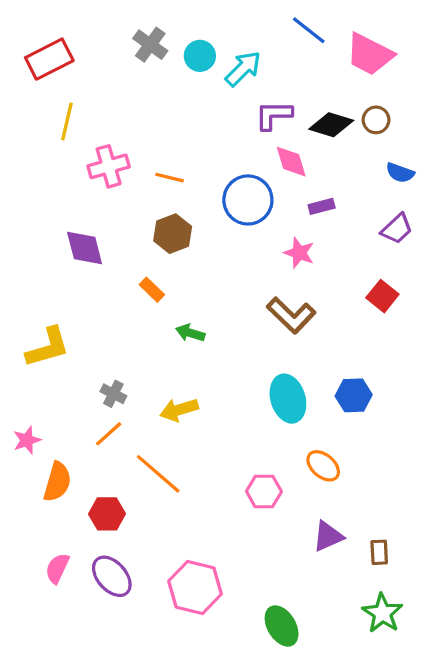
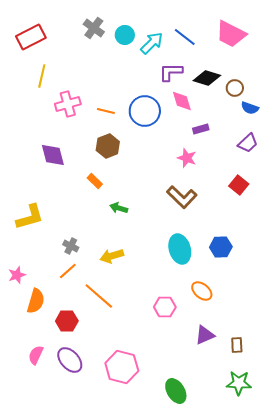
blue line: (309, 30) -> (185, 37), moved
brown circle: (376, 120) -> (235, 88), moved
blue circle: (248, 200) -> (145, 111), moved
green star: (382, 613) -> (239, 383), turned -30

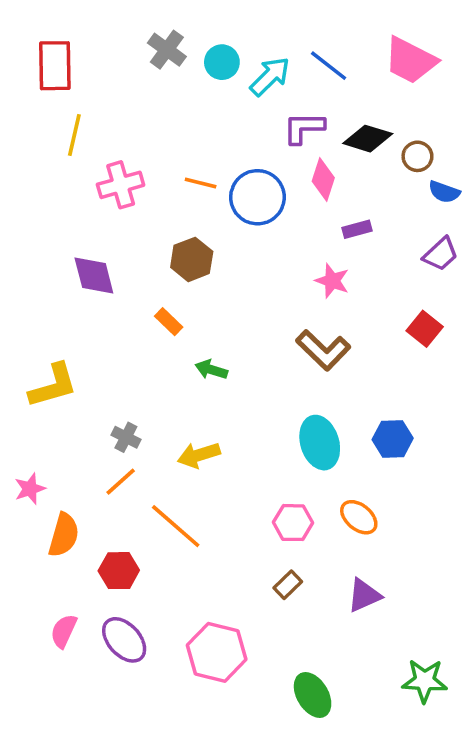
red rectangle: (31, 37) -> (55, 66), turned -64
pink diamond: (182, 101) -> (323, 179), turned 35
orange line: (106, 111) -> (201, 183), moved
pink hexagon: (165, 307) -> (293, 523), moved
brown rectangle: (237, 345) -> (288, 585), moved, turned 49

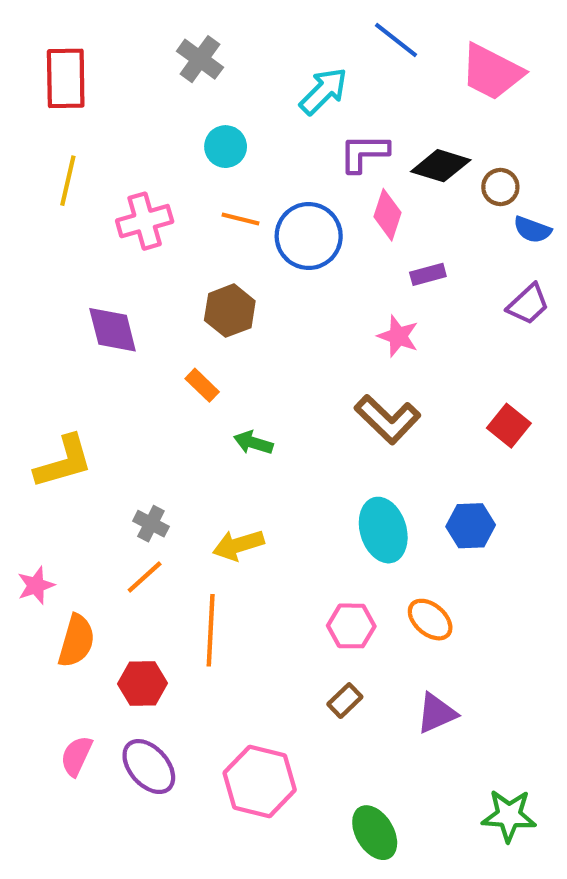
cyan circle: (222, 62) -> (226, 147), moved
blue line: (329, 66) -> (396, 40), moved
yellow line: (74, 135) -> (68, 181), moved
red square: (425, 329) -> (509, 426), moved
orange line: (176, 526) -> (211, 630), turned 52

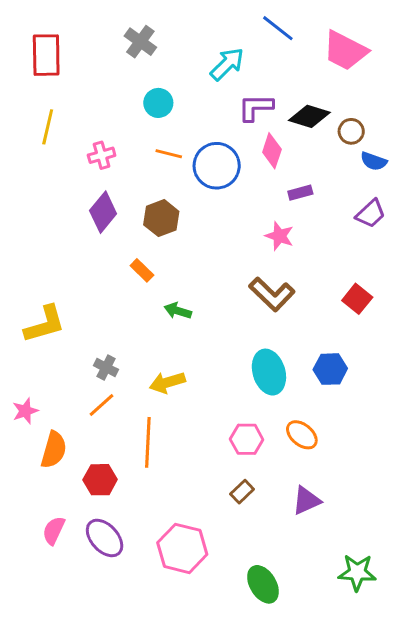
pink cross: (145, 221) -> (102, 155), size x0.7
purple diamond: (113, 330) -> (103, 212), moved, turned 54

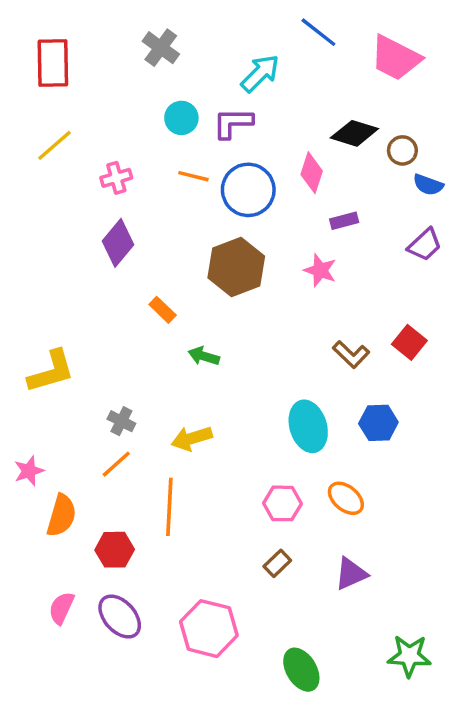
purple L-shape: (256, 107) -> (233, 123), moved
yellow line: (48, 127) -> (55, 145), turned 36
brown hexagon: (161, 218) -> (236, 267), moved, size x1.4
brown L-shape: (272, 294) -> (351, 354), moved, size x0.7

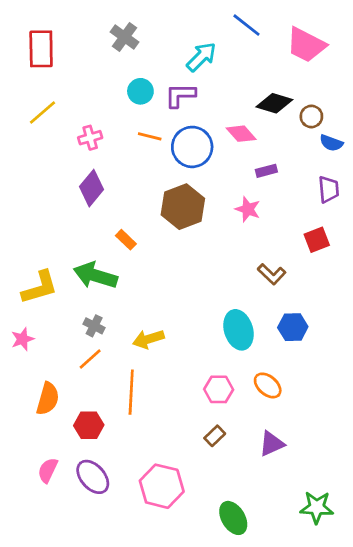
pink diamond: (312, 173) -> (241, 134), turned -60
purple trapezoid: (425, 245) -> (329, 189), turned -52
red square: (409, 342) -> (317, 240), moved, turned 30
green arrow: (204, 356) -> (95, 275), moved, size x1.8
pink star: (29, 471) -> (23, 339), moved

